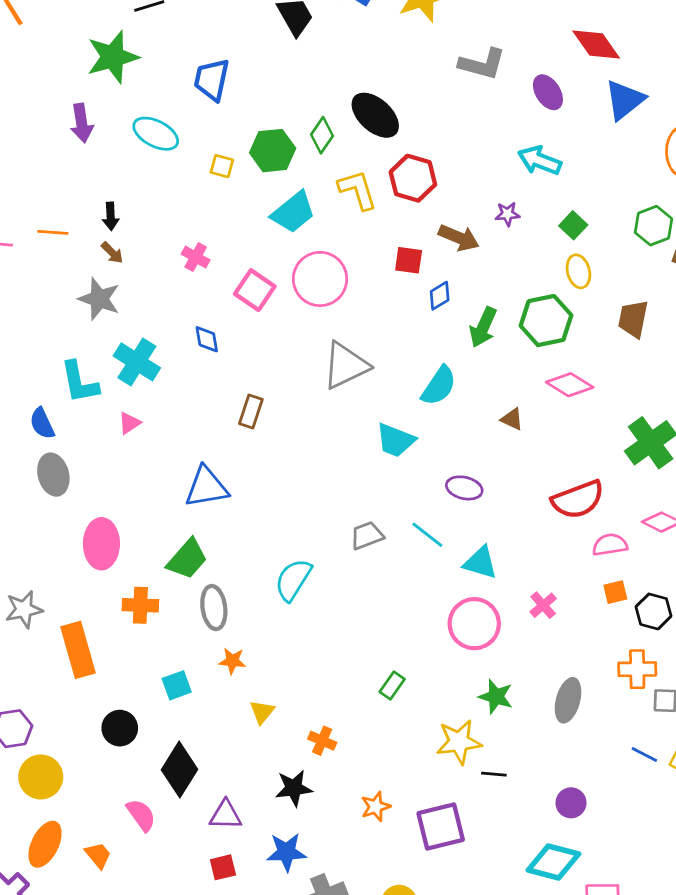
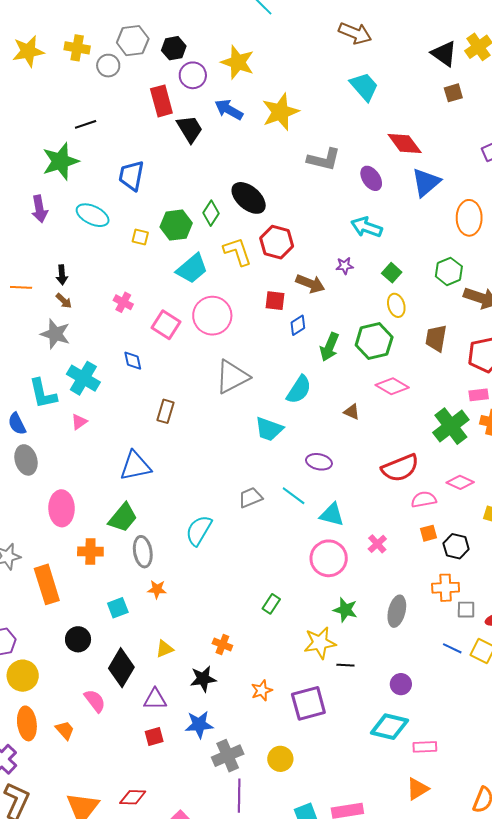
yellow triangle: (262, 712) -> (165, 649), moved, turned 30
orange ellipse: (45, 844) -> (27, 723), turned -32

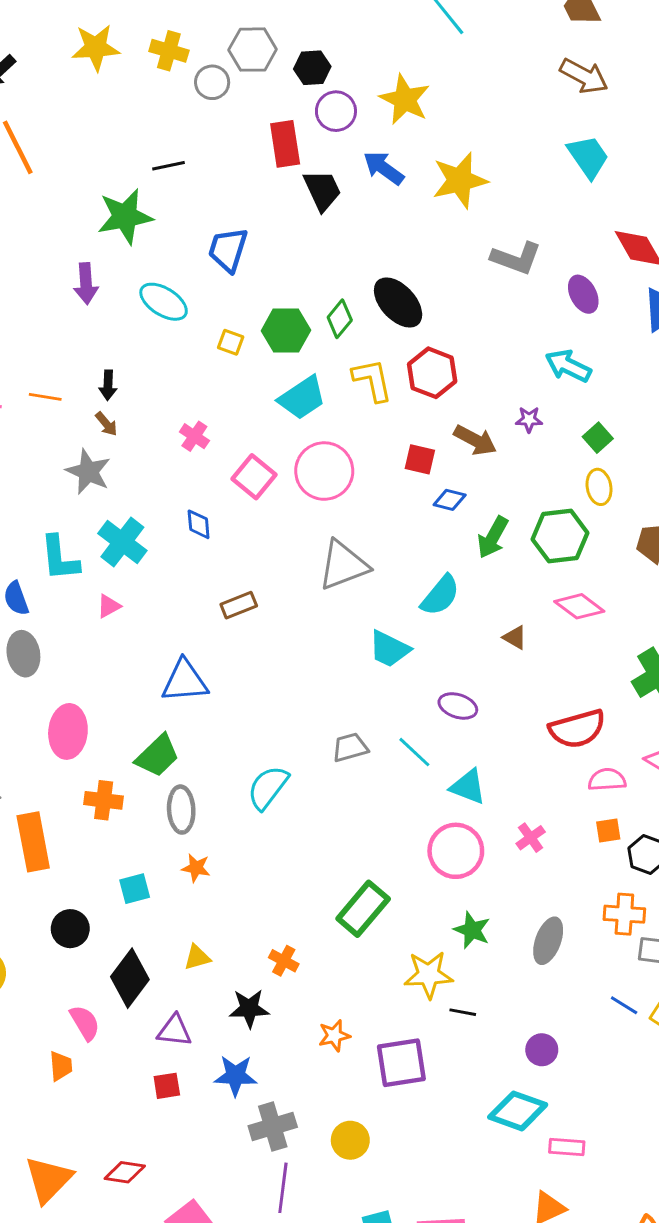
blue diamond: (298, 325) -> (450, 500), turned 40
brown rectangle: (166, 411) -> (239, 605), turned 45
green rectangle: (271, 604) -> (363, 909), size x1.8
orange trapezoid: (65, 730) -> (61, 1066), moved, turned 30

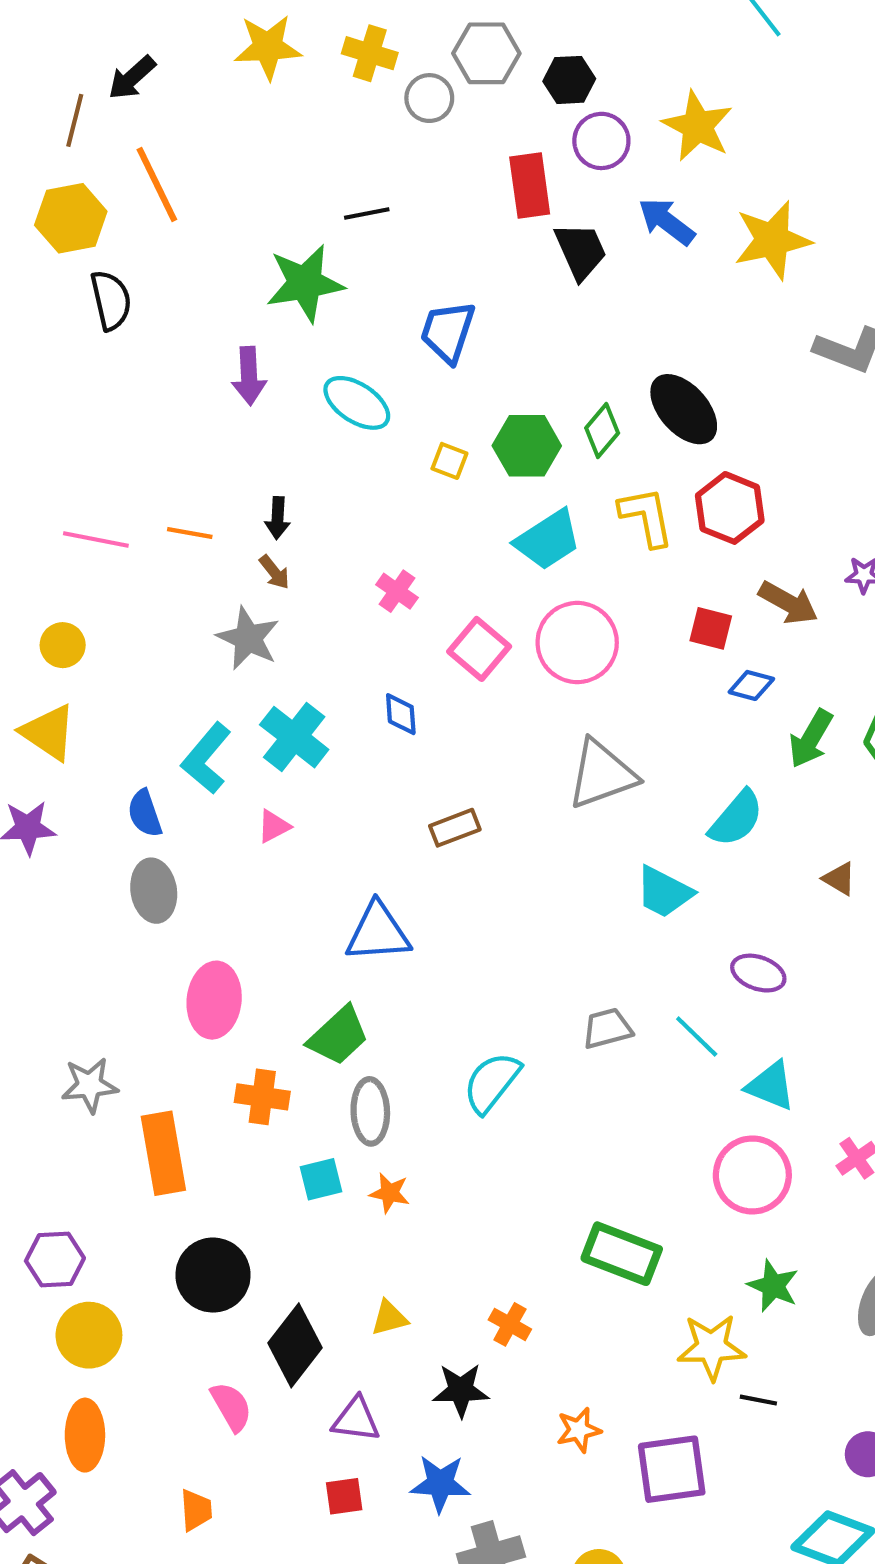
cyan L-shape: (60, 558) -> (206, 758), turned 45
cyan square: (135, 889) -> (321, 1179), moved
green rectangle: (363, 909) -> (622, 1254), turned 70
black circle: (70, 929) -> (213, 1275), size x1.4
orange trapezoid: (61, 1066) -> (196, 1510), moved

